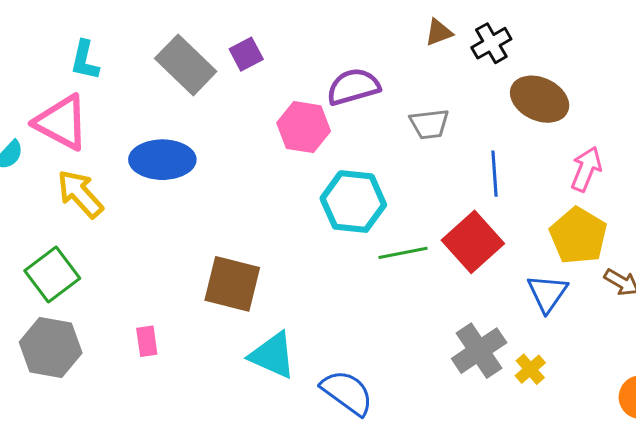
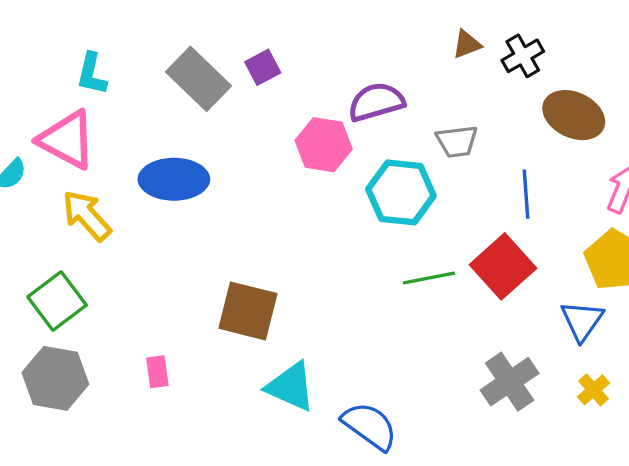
cyan hexagon: (353, 202) -> (401, 192), moved
yellow cross: (530, 369) -> (593, 390), moved

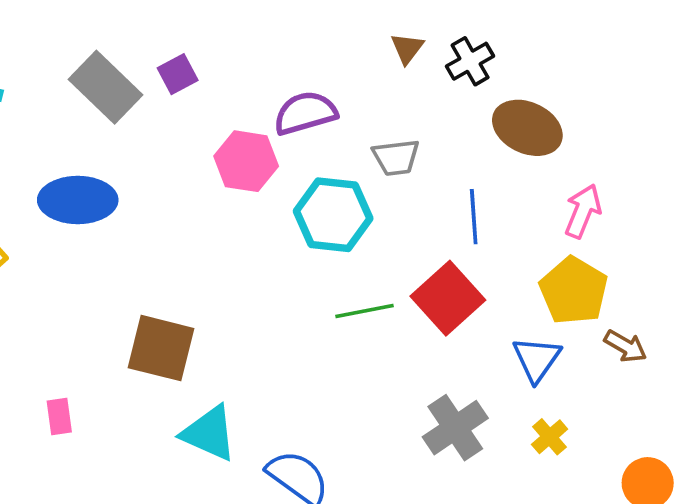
brown triangle: (467, 44) -> (407, 48), turned -32

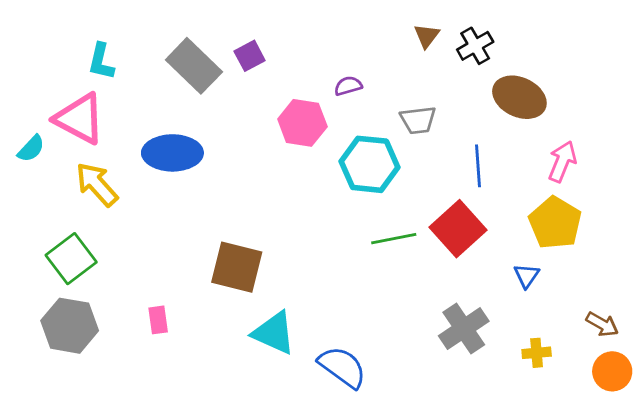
purple semicircle: (305, 113) -> (348, 86), size x0.6
brown arrow: (625, 346) -> (602, 324), moved
blue triangle: (537, 359) -> (527, 276), size x0.7
yellow cross: (550, 437) -> (537, 353), moved, turned 36

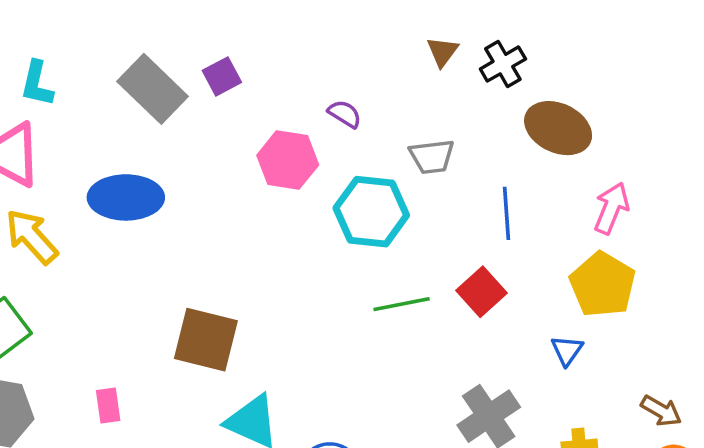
purple semicircle: (348, 86) -> (345, 114), turned 48
red square: (458, 229) -> (482, 292), size x0.7

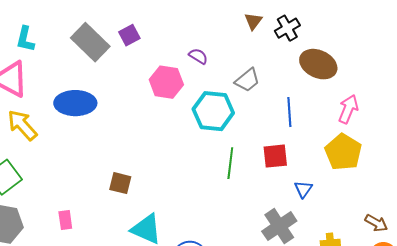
gray trapezoid: (432, 157) -> (247, 80), turned -32
red square: (482, 292) -> (275, 156), turned 36
green line: (402, 304) -> (230, 163), turned -72
brown square: (206, 340) -> (120, 183), size x0.6
blue triangle: (567, 350) -> (303, 189), moved

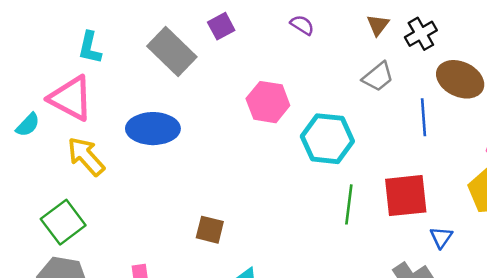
purple square: (129, 35) -> (221, 26), moved
purple semicircle: (198, 56) -> (302, 25), moved
gray trapezoid: (247, 80) -> (378, 77), moved
blue line: (289, 112) -> (423, 117), moved
red square: (275, 156) -> (406, 196), size x1.4

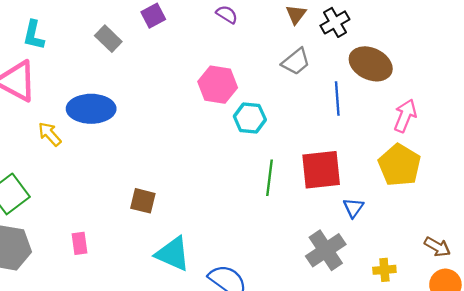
gray rectangle: (172, 51) -> (108, 39), size x0.6
pink hexagon: (268, 102) -> (218, 85), moved
cyan hexagon: (327, 139) -> (250, 118), size x0.7
yellow arrow: (86, 156) -> (50, 134), moved, size x0.7

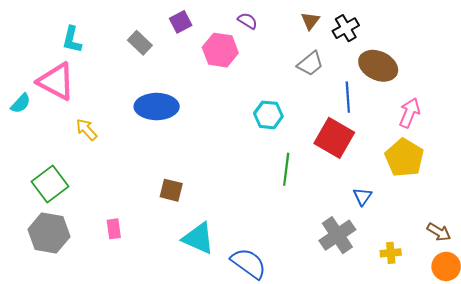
pink hexagon: (218, 85) -> (220, 50), moved
blue ellipse: (91, 109) -> (157, 107), moved
red square: (321, 170) -> (334, 138), moved, turned 36

